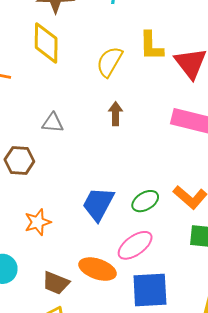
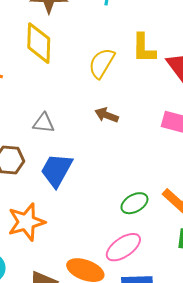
brown arrow: (116, 114) -> (107, 115), turned -70
blue trapezoid: (98, 204) -> (57, 170), moved
orange star: (38, 222) -> (26, 222), size x1.4

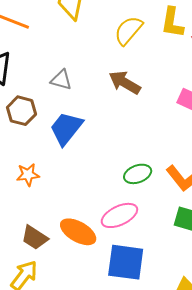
brown arrow: (107, 115) -> (125, 82), size x1.4
orange star: (26, 222) -> (28, 175), size x0.6

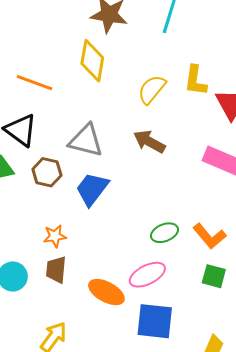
gray triangle: (61, 80) -> (86, 141), size x1.6
brown trapezoid: (35, 238) -> (56, 270), moved, turned 64

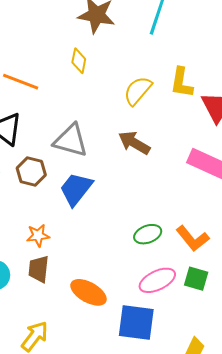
yellow diamond: (92, 61) -> (79, 61), size x0.6
pink ellipse: (147, 275) -> (157, 280), moved

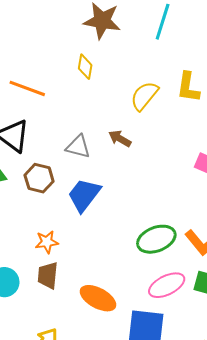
gray triangle: (71, 141) -> (78, 147), size x0.7
brown arrow: (134, 143) -> (120, 139), moved, size x0.7
green ellipse: (148, 234) -> (156, 239), size x1.4

